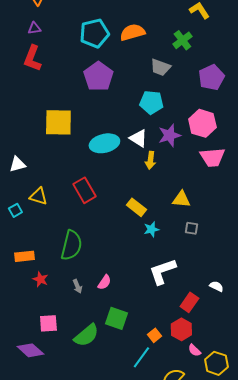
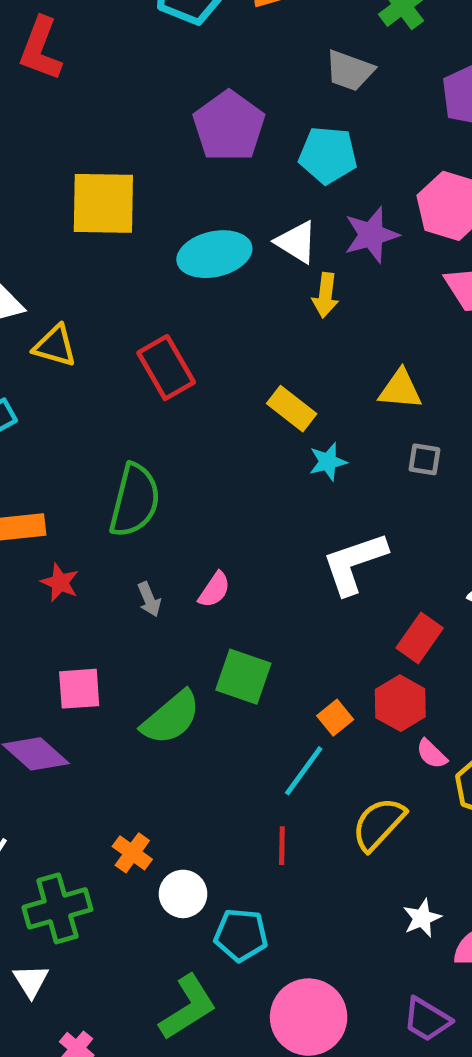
purple pentagon: (98, 76) -> (229, 126), moved
yellow triangle: (38, 196) -> (55, 346), moved

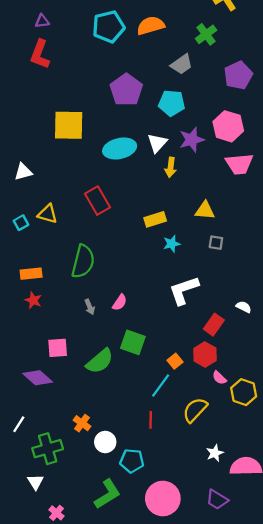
gray trapezoid: (350, 71) -> (182, 64), turned -55
white triangle: (296, 242) -> (157, 143), turned 40
yellow triangle: (55, 346) -> (48, 214), moved
yellow rectangle: (292, 409) -> (155, 219), turned -55
red star: (60, 582) -> (33, 300), moved

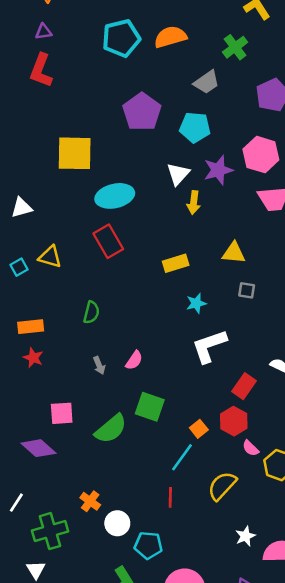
cyan ellipse: (120, 148) -> (115, 196), moved
cyan star: (172, 244) -> (196, 303), moved
green semicircle: (83, 261) -> (91, 312), size x0.6

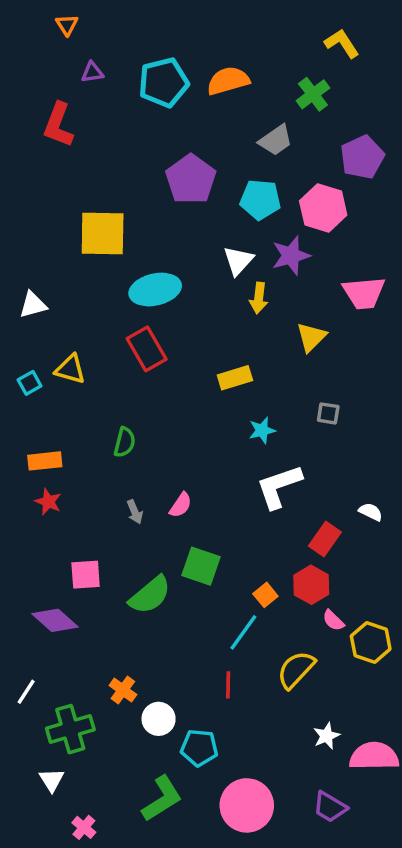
purple triangle: (44, 32) -> (92, 72), moved
pink hexagon: (261, 155) -> (323, 208), moved
yellow triangle: (234, 253) -> (311, 337), moved, turned -50

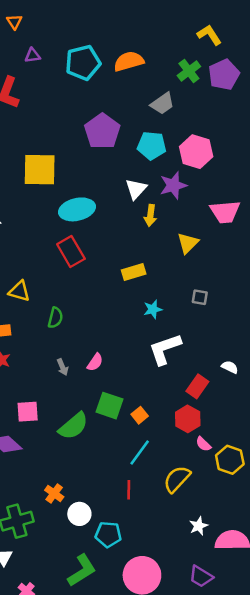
purple pentagon: (362, 157) -> (224, 75), moved
yellow triangle: (70, 369) -> (19, 291), moved
orange square: (265, 595) -> (140, 415), moved

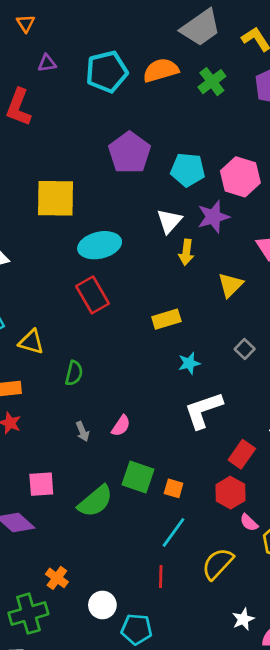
green cross: (189, 71) -> (212, 82), moved
gray trapezoid: (162, 103) -> (201, 28), moved, size x1.4
gray square: (200, 297) -> (245, 349), turned 35
orange square: (140, 415) -> (174, 488), turned -35
orange cross: (54, 493) -> (57, 578), moved

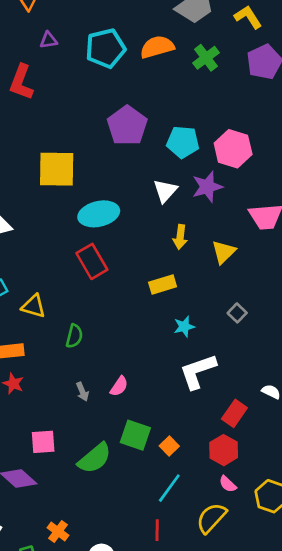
yellow arrow: (186, 252) -> (180, 237), moved
orange square: (174, 488) -> (169, 446), turned 30
pink semicircle: (249, 523) -> (228, 484), moved

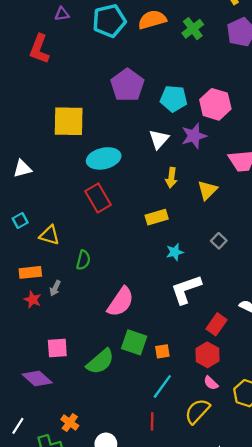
pink semicircle: (119, 386) -> (121, 302), size x1.8
gray arrow: (82, 392) -> (55, 288), moved, turned 49
orange square: (169, 446) -> (162, 351), turned 35

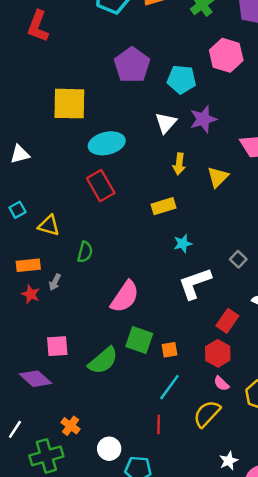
pink hexagon: (215, 104) -> (226, 55), moved
gray square: (219, 241) -> (238, 259), moved

